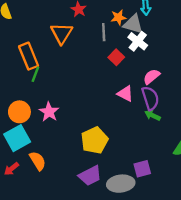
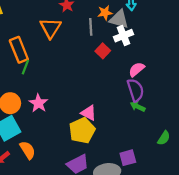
white cross: (138, 41) -> (123, 36), turned 30
pink triangle: (125, 94) -> (89, 113), moved

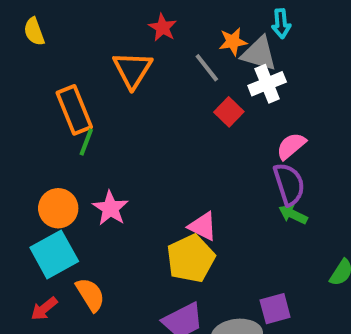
gray line: (91, 27) -> (207, 68), turned -35

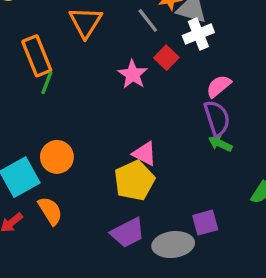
orange circle: (58, 208) -> (57, 157), moved
pink star: (110, 208) -> (133, 74), moved

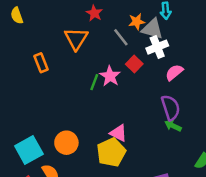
orange rectangle: (37, 56) -> (41, 63), size x0.7
green line: (47, 83) -> (94, 82), moved
pink semicircle: (219, 86) -> (174, 72), moved
orange circle: (57, 157) -> (66, 143), moved

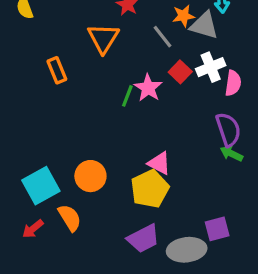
white cross: (157, 47) -> (211, 67), moved
pink semicircle: (174, 72) -> (233, 83), turned 138

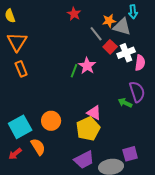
orange triangle: (103, 38) -> (17, 42), moved
orange rectangle: (57, 70) -> (21, 69), moved
red square: (180, 72) -> (110, 47), moved
green arrow: (231, 154) -> (125, 103), moved

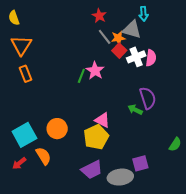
red star: (74, 14) -> (99, 16), moved
orange star: (109, 21) -> (118, 38), moved
pink semicircle: (140, 63) -> (151, 58), moved

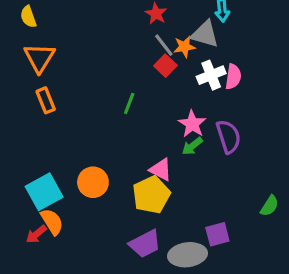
red square: (119, 51) -> (165, 66), moved
pink star: (95, 71) -> (192, 124), moved
green arrow: (135, 110) -> (192, 146), moved, turned -64
orange semicircle: (43, 156) -> (52, 222), moved

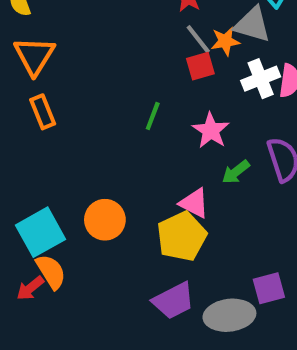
red square: (165, 66) -> (200, 66), turned 30
pink star: (192, 124) -> (211, 130), moved

